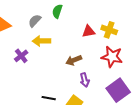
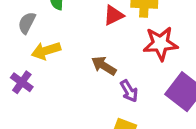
brown arrow: (74, 60) -> (104, 66), turned 70

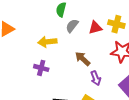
gray semicircle: (27, 23) -> (72, 26), moved
purple cross: (22, 82) -> (41, 68), moved, turned -32

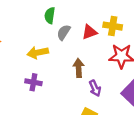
brown arrow: (83, 59) -> (79, 68), turned 49

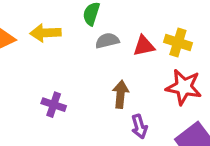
gray semicircle: (64, 32) -> (107, 41), turned 35
yellow arrow: (38, 53) -> (45, 33), moved

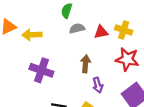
yellow arrow: (45, 33) -> (32, 35), moved
purple cross: (54, 105) -> (41, 70), size x1.5

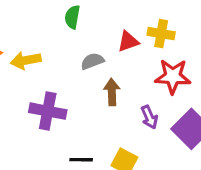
gray semicircle: (77, 28) -> (92, 61), moved
purple arrow: (98, 85) -> (149, 117), moved

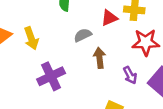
yellow arrow: (26, 60) -> (31, 38), turned -95
purple cross: (48, 111) -> (51, 76), turned -32

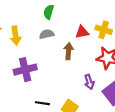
gray semicircle: (83, 35) -> (47, 34), moved
brown arrow: (100, 58) -> (69, 51), moved

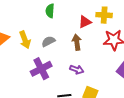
gray semicircle: (47, 34) -> (48, 41), moved
purple arrow: (89, 82) -> (77, 70), moved, turned -40

